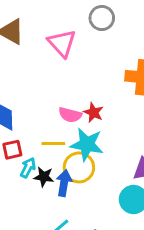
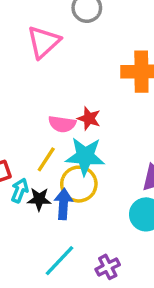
pink triangle: (62, 43) -> (44, 42), turned 36
yellow line: (53, 143) -> (46, 159), turned -50

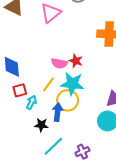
black star: (39, 199) -> (41, 125), moved

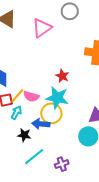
pink semicircle: (59, 63) -> (31, 96), moved
yellow line: (49, 84) -> (17, 96), moved
blue arrow: (58, 112) -> (41, 124), turned -96

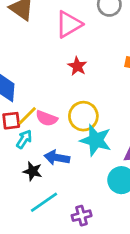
red star: (62, 76) -> (77, 66), moved
cyan star: (57, 98) -> (96, 140), moved
yellow circle: (51, 113) -> (83, 116), moved

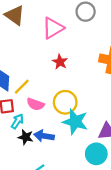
yellow line: (27, 116) -> (22, 87), moved
black star: (33, 171) -> (26, 137), moved

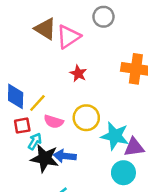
brown triangle: (15, 15) -> (45, 29), moved
cyan star: (75, 122) -> (115, 136), moved
black star: (26, 137) -> (45, 158), size x1.6

